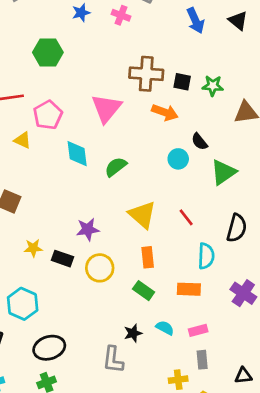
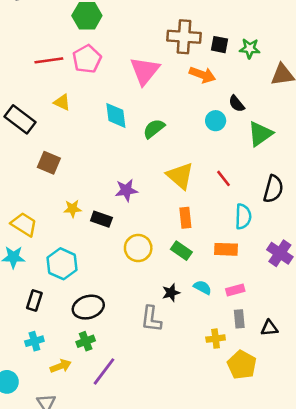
pink pentagon: (48, 115) -> (87, 59), moved
yellow circle: (100, 268) -> (138, 248), moved
black triangle: (243, 376) -> (269, 328), moved

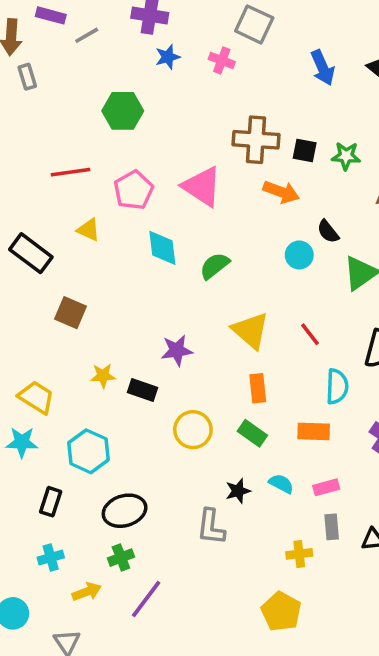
pink pentagon: (87, 59) -> (134, 190), moved
pink triangle: (145, 71) -> (202, 187), turned -36
yellow pentagon: (242, 365) -> (281, 612), moved

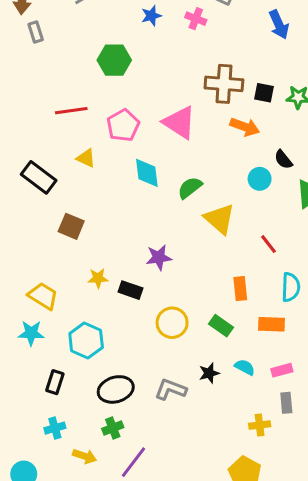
yellow triangle: (251, 331) -> (220, 219), moved
orange rectangle: (258, 388) -> (240, 289), moved
gray L-shape: (211, 527) -> (171, 389), moved, turned 104
yellow arrow: (87, 592) -> (85, 456), turned 40

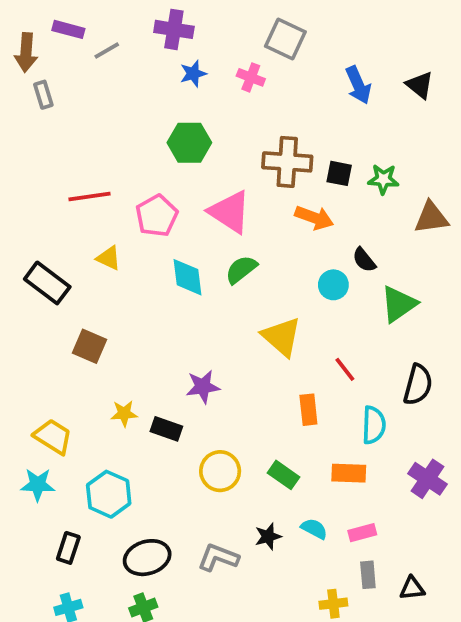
green hexagon: (114, 60) -> (189, 143), moved
green semicircle: (190, 188) -> (241, 269), moved
orange rectangle: (240, 289) -> (308, 410), moved

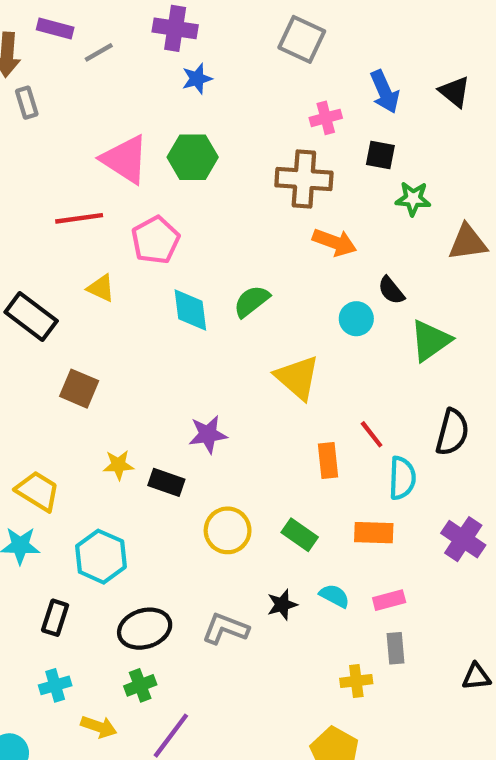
pink cross: (251, 77) -> (326, 118), moved, turned -36
black square: (339, 173) -> (380, 155), moved
pink triangle: (230, 212) -> (125, 159), moved
red line: (345, 369) -> (372, 434), moved
black triangle: (412, 588) -> (476, 677), moved

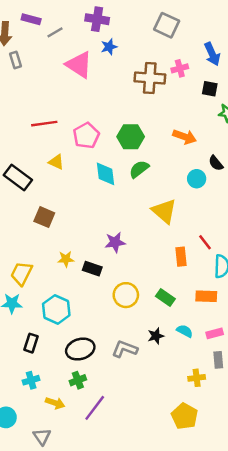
green hexagon: (193, 157) -> (131, 137), moved
pink triangle: (125, 159) -> (79, 65), moved
brown cross: (304, 179) -> (150, 78), moved
yellow trapezoid: (38, 491) -> (21, 273), turned -95

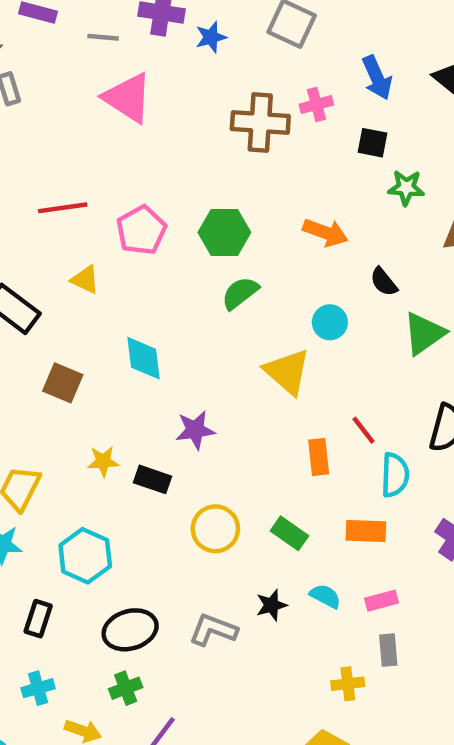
gray line: (55, 32) -> (103, 37), moved, turned 35
blue star: (109, 47) -> (211, 37), moved
cyan diamond: (105, 174) -> (144, 358), moved
cyan circle: (197, 179) -> (330, 322), moved

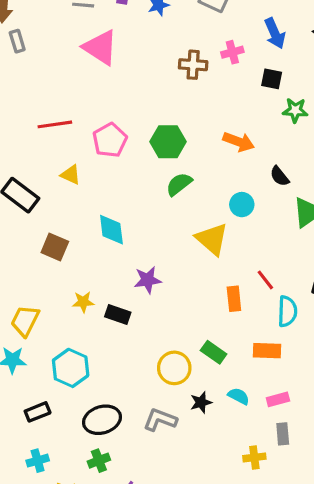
brown cross: (260, 122) -> (193, 65), size x0.7
yellow circle: (215, 529) -> (174, 368), moved
black rectangle: (38, 619) -> (38, 412), turned 50

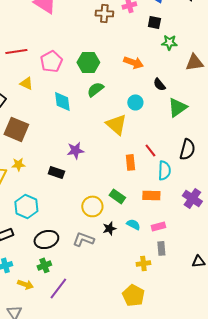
cyan diamond: (111, 230) -> (62, 101), moved
brown square: (55, 247) -> (16, 129), size x1.4
yellow star: (83, 302) -> (18, 164), moved

